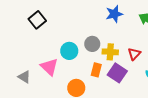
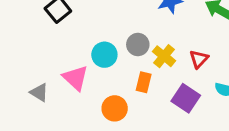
yellow cross: (110, 52) -> (164, 56), turned 35
purple square: (117, 73) -> (186, 98), moved

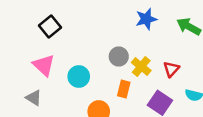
cyan circle: (104, 55) -> (79, 76), moved
pink triangle: (75, 78) -> (44, 65), moved

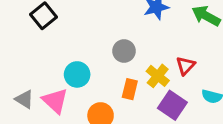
pink triangle: (44, 65) -> (55, 101), moved
yellow cross: (141, 66) -> (158, 76), moved

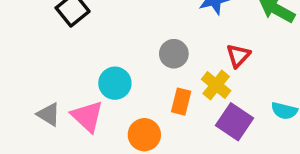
red triangle: (186, 66) -> (238, 56), moved

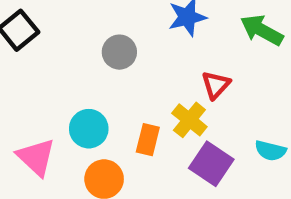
gray circle: (174, 54) -> (119, 52), moved
cyan circle: (115, 83) -> (89, 129), moved

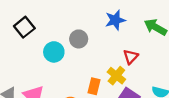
cyan circle: (89, 129) -> (54, 52), moved

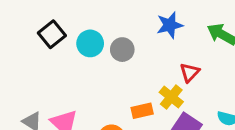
cyan circle: (54, 52) -> (90, 43), moved
orange rectangle: (94, 86) -> (142, 111), turned 63

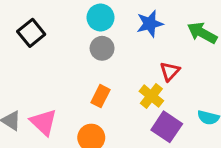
cyan circle: (90, 43) -> (101, 17), moved
orange rectangle: (142, 111) -> (101, 96), moved, turned -50

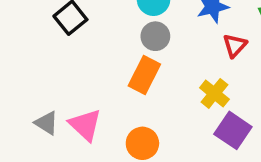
red triangle: (170, 71) -> (235, 45), moved
orange rectangle: (101, 96) -> (144, 75), moved, size x1.4

